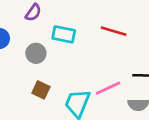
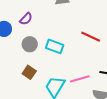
purple semicircle: (33, 13) -> (26, 19), moved
cyan rectangle: (64, 34) -> (55, 46), moved

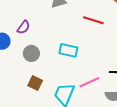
red line: (91, 37) -> (93, 20), moved
cyan rectangle: (55, 46) -> (68, 50), moved

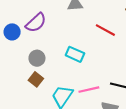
purple semicircle: (24, 27) -> (36, 23), size x1.5
gray circle: (31, 53) -> (37, 58), moved

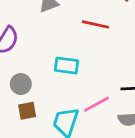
brown square: (36, 79) -> (27, 111), turned -32

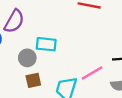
cyan rectangle: (67, 66) -> (46, 44), moved

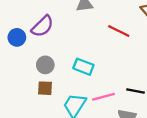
cyan rectangle: (46, 44) -> (83, 67), moved

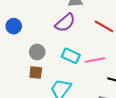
purple semicircle: (42, 26) -> (65, 23), moved
pink line: (103, 97) -> (95, 60), moved

